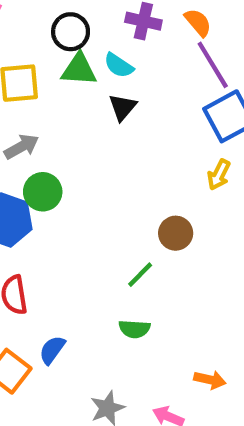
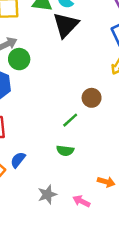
black triangle: (123, 107) -> (66, 25), size x1.6
green circle: (43, 192) -> (19, 59), moved

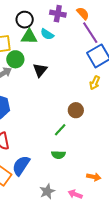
black triangle: (66, 25) -> (40, 70), moved, size x0.7
green circle: (19, 59) -> (15, 59), moved
blue semicircle: (18, 160) -> (21, 166), size x1.5

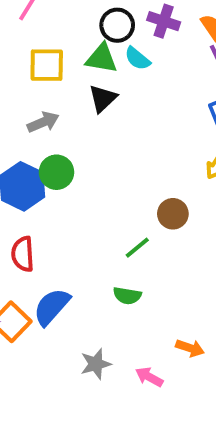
black circle: (25, 20) -> (117, 25), moved
green circle: (15, 59) -> (56, 172), moved
black triangle: (40, 70) -> (103, 98), moved

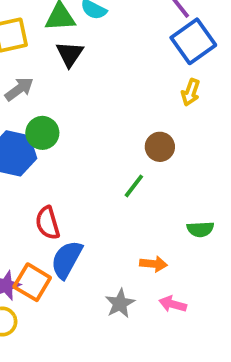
red semicircle: (23, 254) -> (48, 223), moved
green semicircle: (127, 296) -> (200, 229), moved
orange arrow: (190, 348) -> (153, 264), moved

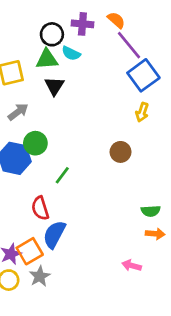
green line: (134, 186) -> (62, 175), moved
orange arrow: (153, 264) -> (155, 234), moved
orange square: (32, 282) -> (30, 251), turned 30
gray star: (120, 303) -> (40, 276), moved

